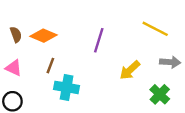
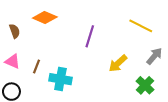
orange diamond: (44, 36) -> (45, 18), moved
gray arrow: (170, 62) -> (154, 56), turned -54
brown line: (50, 66) -> (36, 67), moved

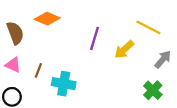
brown semicircle: (15, 31) -> (15, 33), size x1.5
yellow arrow: (118, 63) -> (124, 49), moved

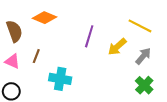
gray arrow: (163, 59) -> (143, 56), moved
brown line: (38, 70) -> (36, 56), moved

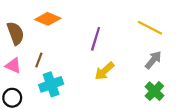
yellow arrow: (117, 47) -> (104, 71), moved
cyan cross: (60, 79) -> (51, 84), moved, turned -30

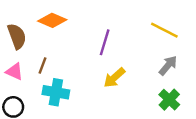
cyan cross: (51, 84) -> (56, 92), turned 30

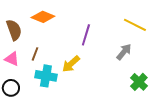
gray arrow: (168, 65) -> (124, 52), moved
yellow arrow: (114, 78) -> (71, 64), moved

